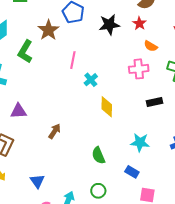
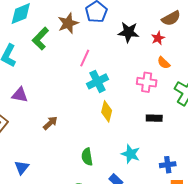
cyan cross: (91, 80) -> (98, 81), size x1.5

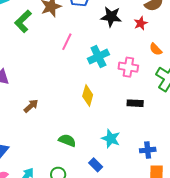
orange semicircle: (164, 63) -> (156, 49), moved
cyan cross: (98, 81) -> (98, 57), moved
green semicircle: (87, 157) -> (67, 140), turned 120

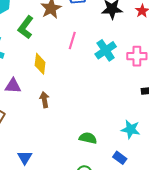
yellow diamond: (88, 96) -> (40, 64), moved
brown arrow: (31, 106) -> (44, 100), moved, turned -49

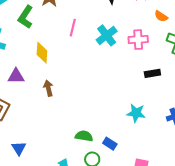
green semicircle: (88, 138) -> (84, 136), moved
blue triangle: (25, 157) -> (19, 148), moved
blue rectangle: (120, 158) -> (110, 144), moved

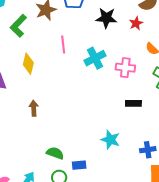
pink line: (73, 28) -> (63, 44), turned -30
brown arrow: (48, 88) -> (34, 108), moved
blue rectangle: (110, 144) -> (79, 165), turned -48

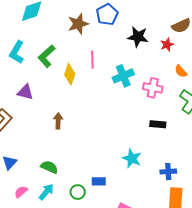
green L-shape: (18, 26) -> (46, 56), moved
yellow diamond: (28, 64) -> (70, 74), moved
green semicircle: (55, 153) -> (49, 167), moved

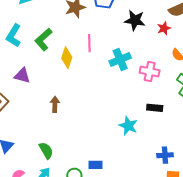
cyan star: (132, 158) -> (128, 126), moved
green semicircle: (49, 167) -> (46, 151), turned 36

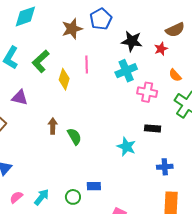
cyan cross: (120, 59) -> (126, 71), moved
green semicircle: (46, 151) -> (74, 136), moved
blue cross: (165, 155) -> (165, 167), moved

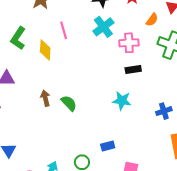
orange semicircle: (175, 75) -> (152, 20), turned -88
black rectangle: (153, 128) -> (133, 70), moved
blue rectangle: (94, 186) -> (108, 146), moved

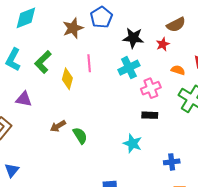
orange semicircle: (152, 20) -> (178, 70), turned -120
pink cross: (129, 43) -> (151, 88), turned -30
brown arrow: (45, 98) -> (58, 126), turned -119

